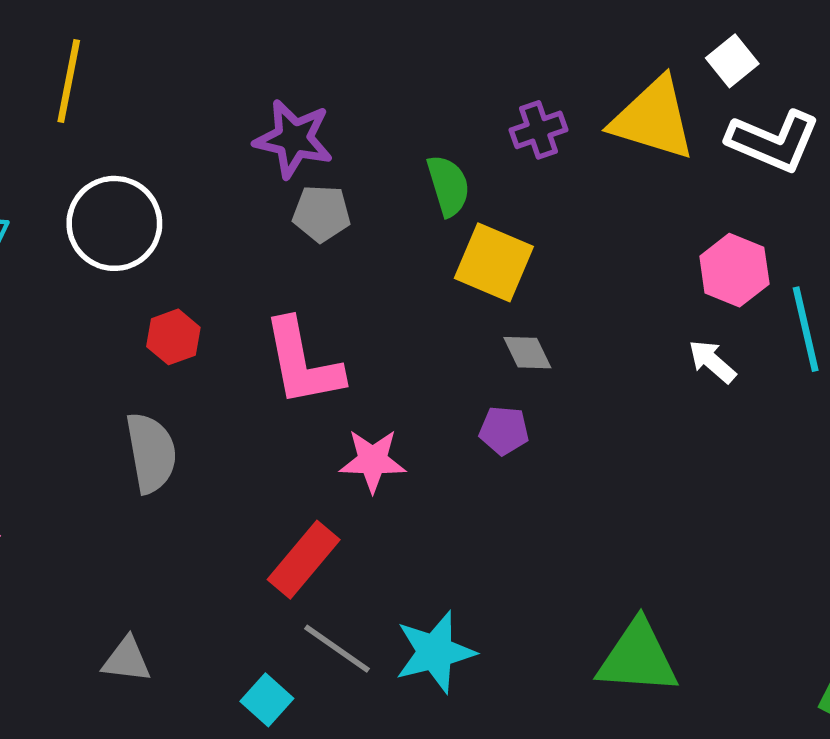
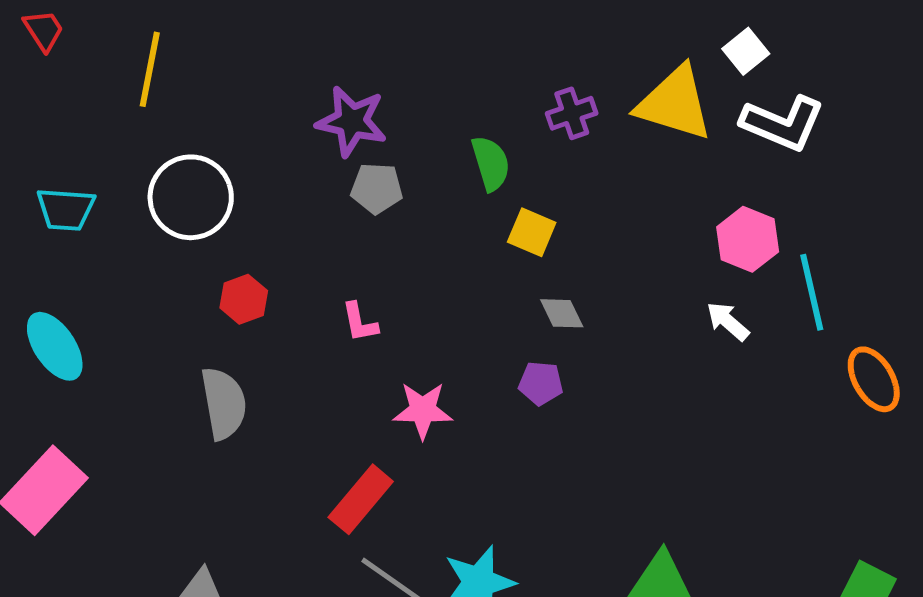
yellow square: (494, 262) -> (532, 232), size x0.7
pink L-shape: (303, 363) -> (360, 322), size x0.5

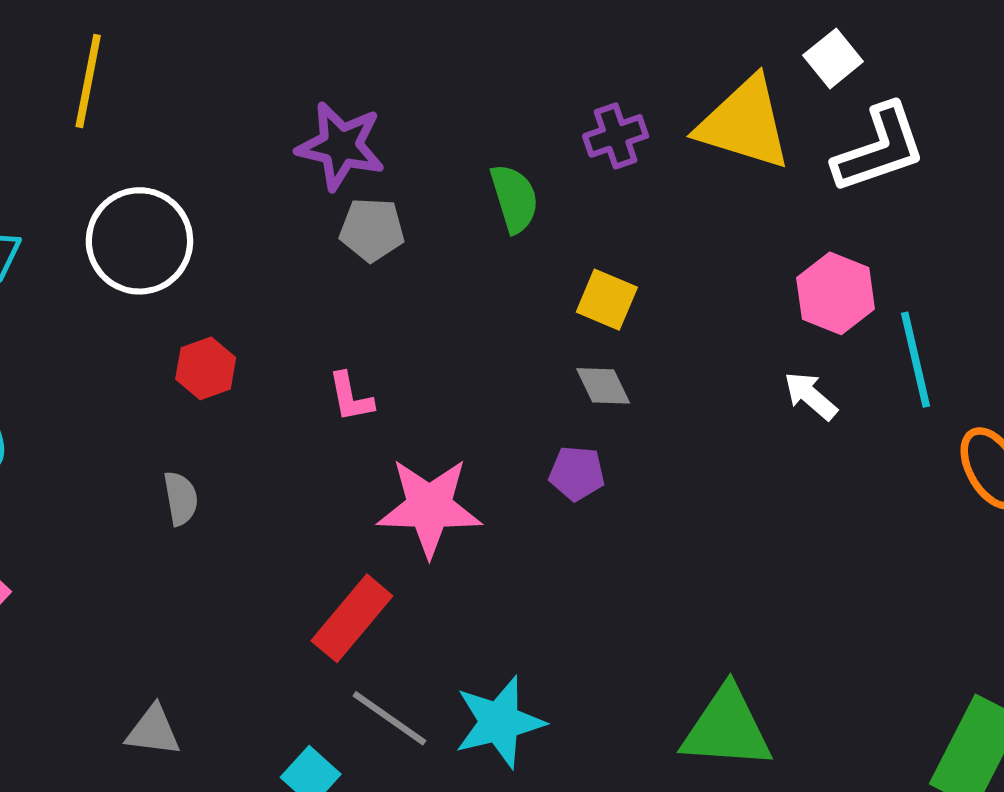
white L-shape: (783, 123) -> (879, 148), turned -42
yellow square: (532, 232) -> (607, 300), moved
gray semicircle: (224, 403) -> (181, 498), size x0.6
pink star: (423, 410) -> (429, 507), size x1.4

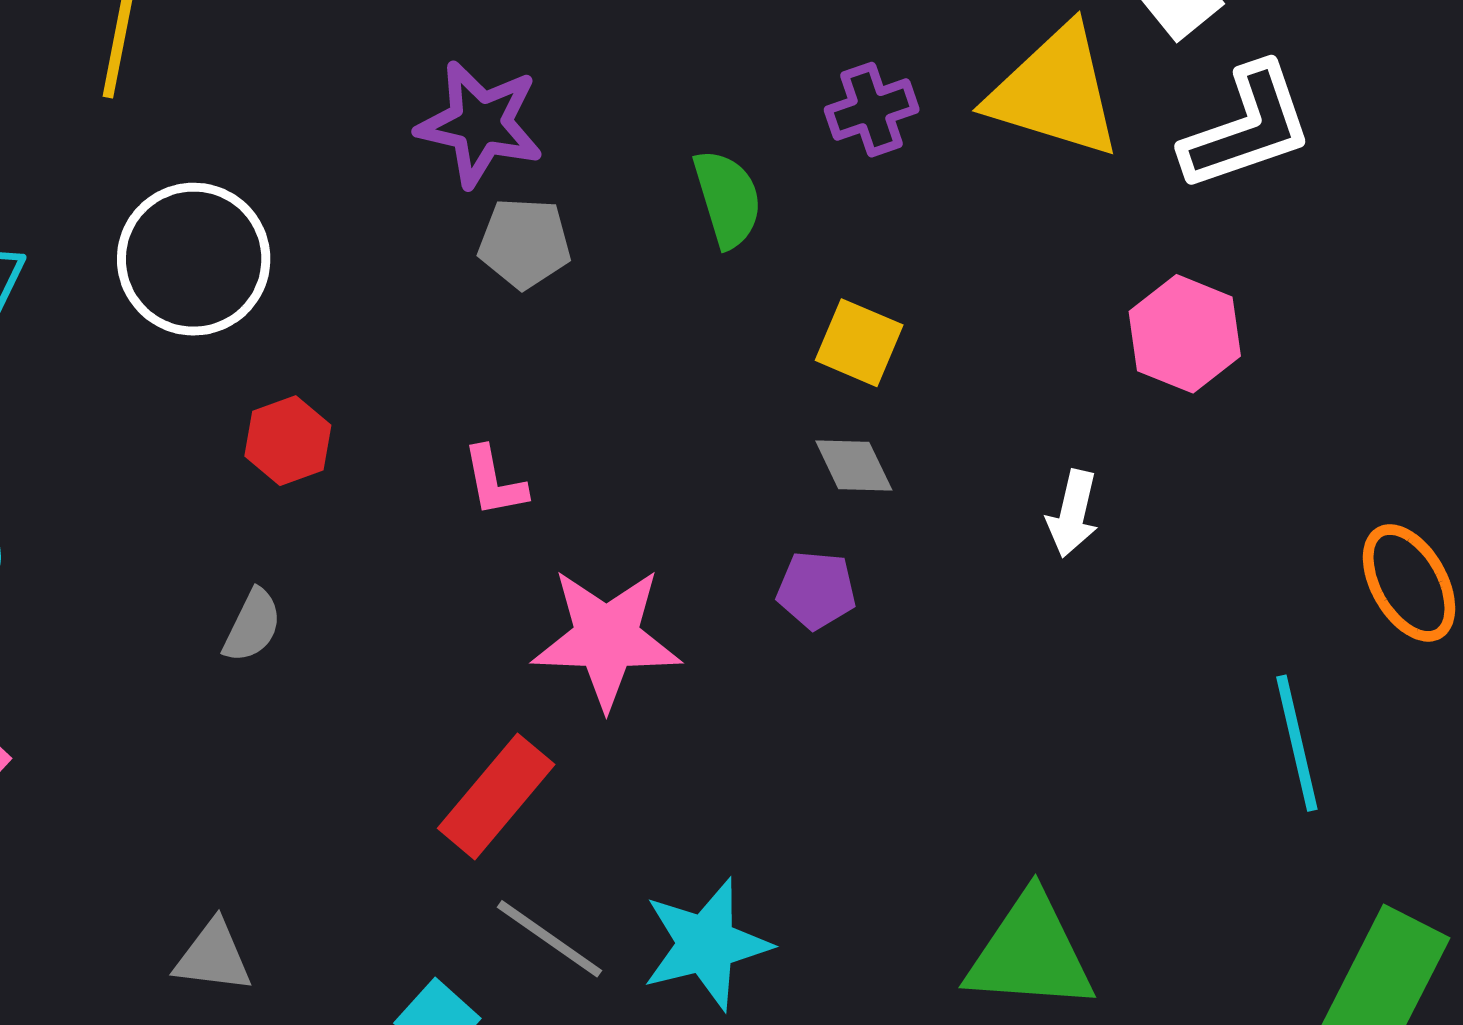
cyan line: (916, 360) -> (1297, 743), moved
white arrow: (811, 396) -> (1073, 514), moved, turned -118
gray semicircle: (181, 498) -> (252, 626), turned 36

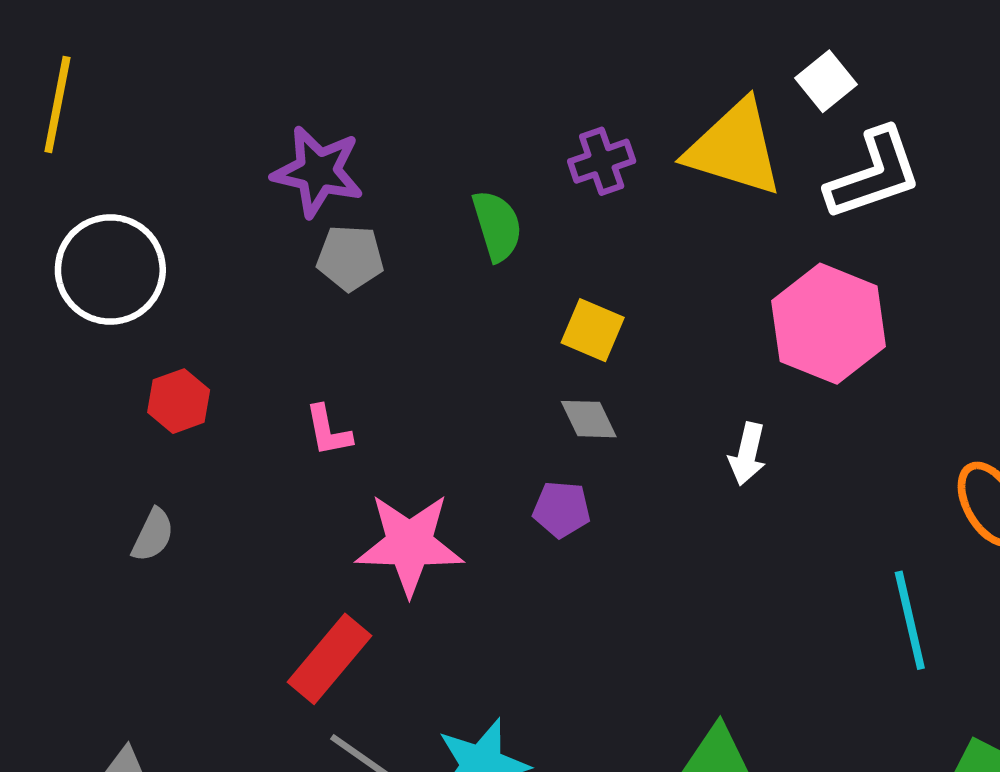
pink hexagon: (1185, 334) -> (829, 324), size x1.4

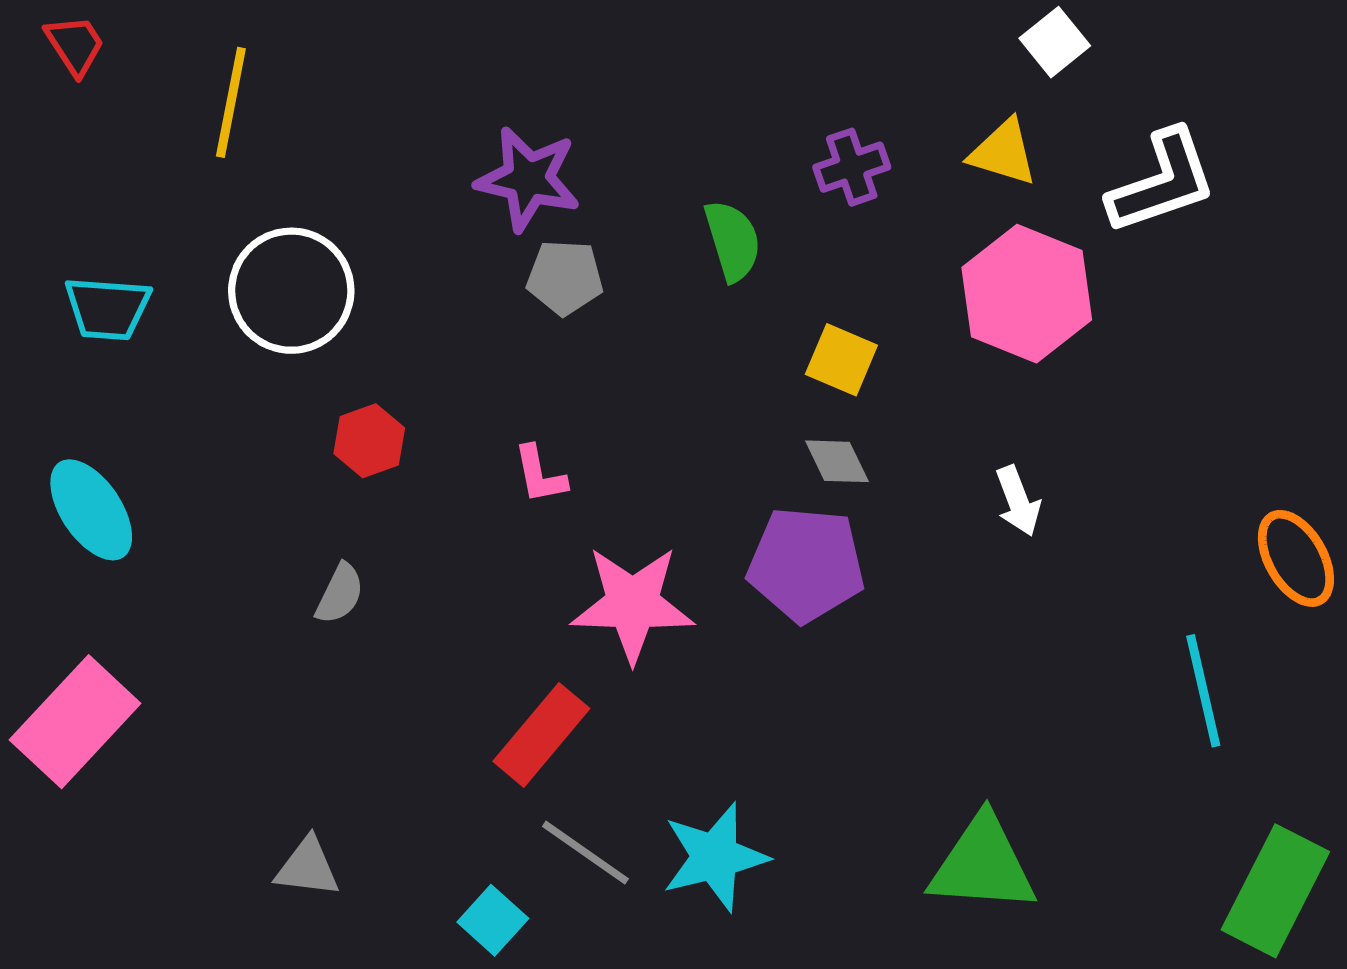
white square: (826, 81) -> (1055, 42), moved
yellow triangle: (734, 148) -> (1003, 152), size x0.6
pink hexagon: (829, 324) -> (1027, 294), moved
white arrow: (747, 454) -> (1018, 501), turned -34
purple pentagon: (562, 509) -> (806, 564), size x1.8

